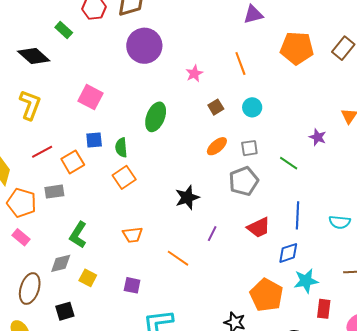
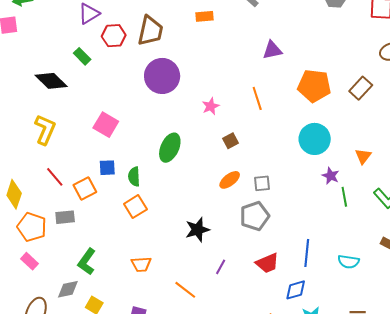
cyan circle: (252, 107) -> (315, 139), moved, size x1.6
red line: (42, 152) -> (55, 177), turned 75
green line: (289, 163) -> (344, 197), moved, turned 42

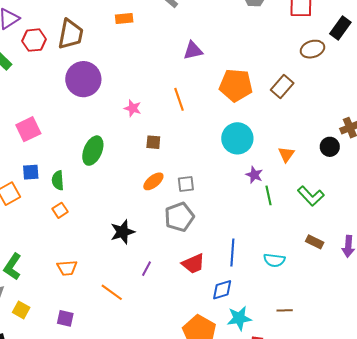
pink star: (211, 106) -> (133, 108), turned -30
pink square: (106, 125) -> (28, 129), turned 35
brown square: (230, 141) -> (153, 142), turned 35
orange square: (135, 207) -> (60, 210), size x0.7

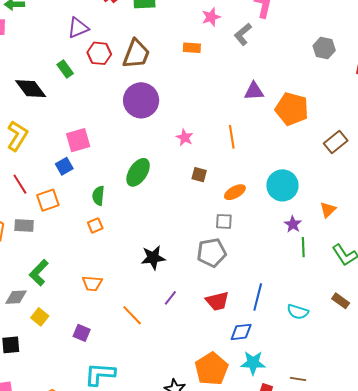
orange pentagon: (236, 85) -> (292, 109), moved
blue square: (31, 172) -> (64, 166), moved, turned -36
orange ellipse: (153, 181) -> (235, 192), moved
brown line: (285, 310) -> (298, 379), moved

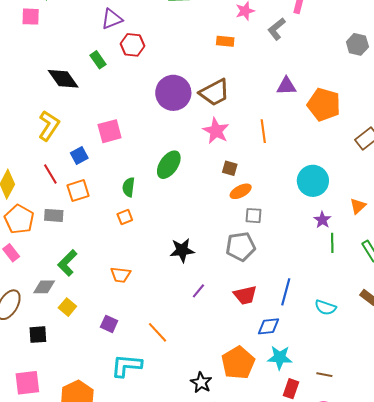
brown trapezoid: (136, 54) -> (214, 93), moved, turned 40
pink star: (185, 137) -> (216, 131), size x1.5
blue square: (64, 166) -> (79, 156), moved
orange ellipse: (235, 192) -> (241, 191), moved
orange line: (132, 315) -> (158, 332), moved

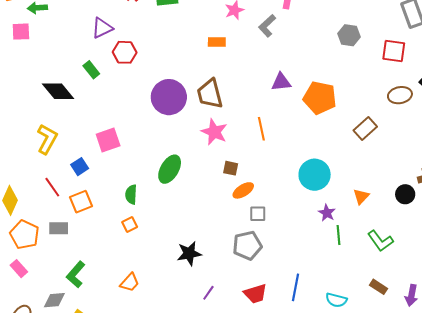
brown trapezoid: (214, 93) -> (210, 94), turned 108
orange trapezoid: (121, 275) -> (130, 282), turned -50

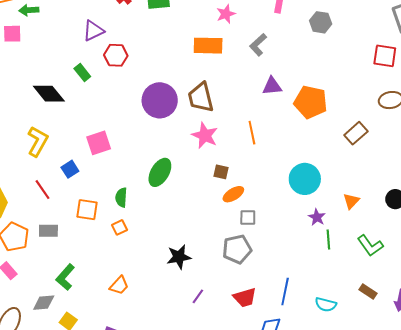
gray L-shape: (267, 26) -> (258, 45), moved
gray hexagon: (349, 35) -> (321, 22), moved
orange rectangle: (217, 42) -> (208, 46), size x1.6
orange square: (81, 202) -> (87, 210), moved, turned 30

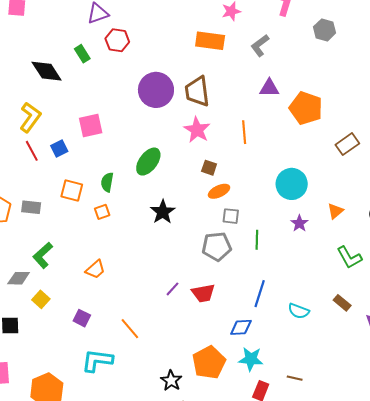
red line: (42, 190) -> (32, 151), moved
green line: (328, 240) -> (257, 240), moved
black star: (179, 257) -> (163, 212), moved, turned -30
red trapezoid: (245, 298) -> (203, 293), moved

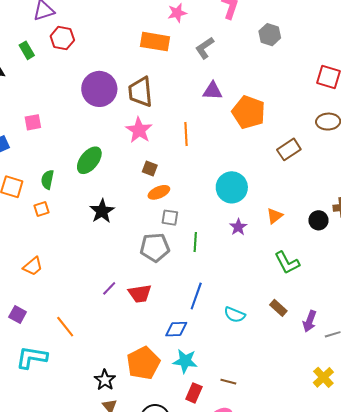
pink square: (91, 125) -> (33, 122), size x0.7

